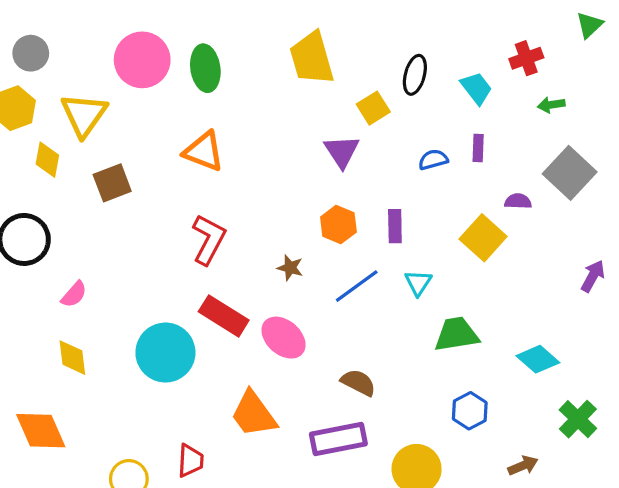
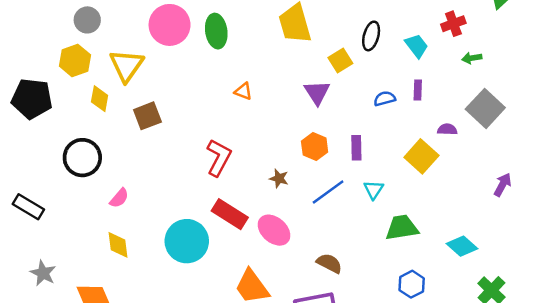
orange triangle: (204, 151) -> (243, 91), moved, size x0.6

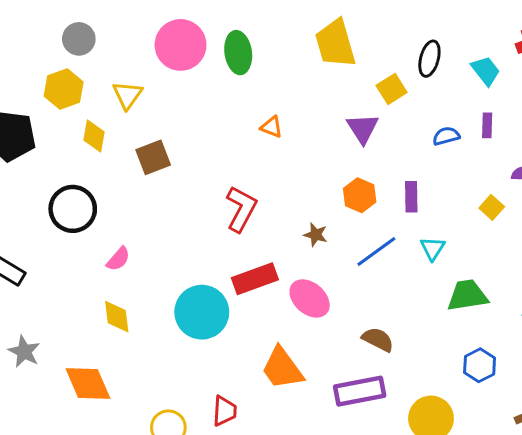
yellow triangle: (127, 65) -> (127, 95), size x0.7
yellow square: (421, 156) -> (492, 207), size x0.6
red rectangle: (230, 214) -> (255, 279), turned -52

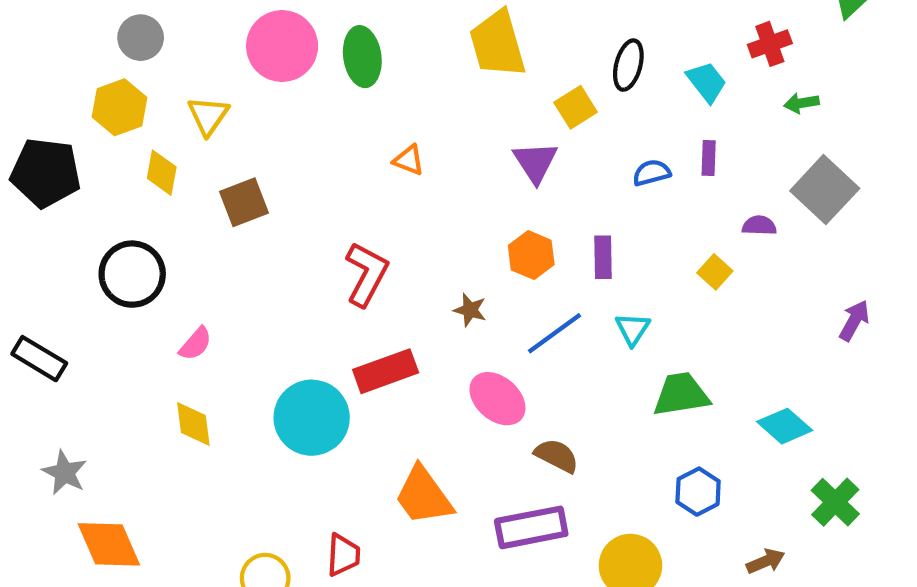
pink ellipse: (310, 298) -> (497, 399), moved
orange diamond: (88, 383) -> (109, 544), moved

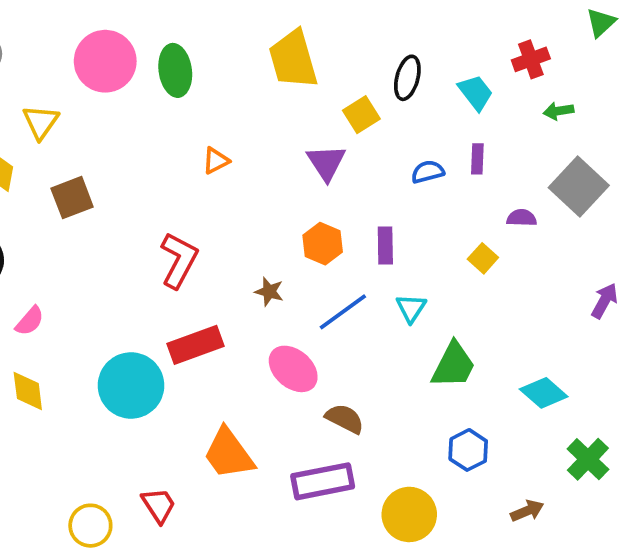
orange triangle: (409, 160) -> (216, 161), turned -48
green trapezoid: (681, 394) -> (453, 365), turned 126
red trapezoid: (343, 555) -> (159, 505), turned -36

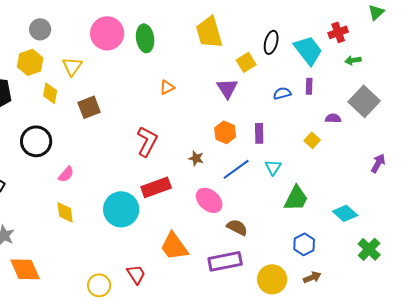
cyan trapezoid: (476, 93) -> (308, 50), size x1.5
brown arrow: (527, 511) -> (312, 277), moved

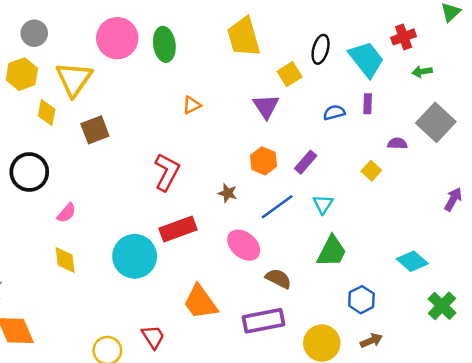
yellow triangle: (72, 66) -> (74, 79), size x1.5
purple rectangle: (259, 133) -> (306, 162), turned 42
green trapezoid: (296, 198) -> (332, 251), moved

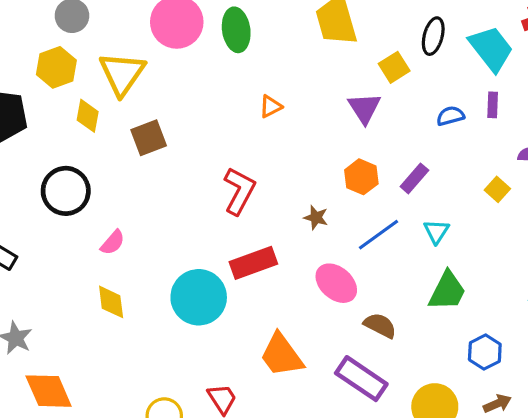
purple rectangle: (264, 321) -> (361, 379), turned 45

